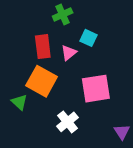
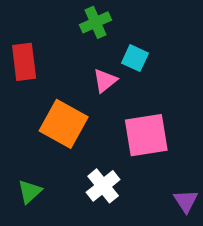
red rectangle: (43, 47) -> (24, 62), moved
green triangle: (19, 102) -> (30, 192), moved, turned 35

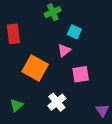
pink triangle: (105, 81) -> (64, 50), moved
pink square: (146, 135) -> (81, 74), size x0.7

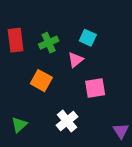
green cross: (53, 12) -> (49, 43), moved
orange square: (35, 68) -> (41, 81), size x0.7

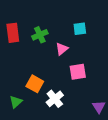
cyan square: (88, 38) -> (80, 29), moved, turned -32
orange square: (41, 81) -> (35, 84), moved

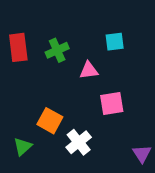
pink triangle: (62, 49) -> (89, 70), turned 32

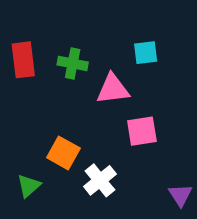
green cross: (57, 50) -> (73, 63), turned 35
pink triangle: (89, 70) -> (113, 89), size x1.4

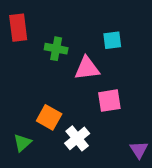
red rectangle: (23, 60) -> (18, 28), moved

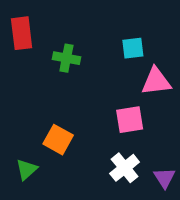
pink triangle: (87, 68) -> (156, 81), moved
white cross: (77, 138) -> (125, 168), moved

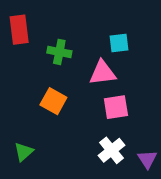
pink triangle: (156, 81) -> (103, 73), moved
orange square: (58, 140) -> (53, 101), moved

